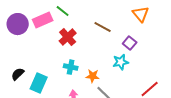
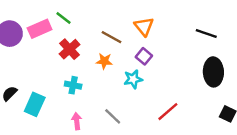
orange triangle: (141, 14) -> (144, 26), moved
orange star: (93, 76) -> (104, 61), moved

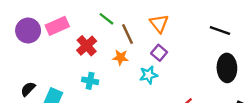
green line: (64, 18) -> (106, 19), moved
brown line: (111, 37) -> (128, 34), turned 36

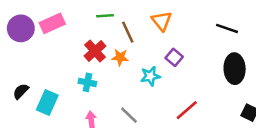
green line: (106, 19) -> (105, 16), turned -42
red cross: (87, 46) -> (95, 51), moved
purple square: (159, 53) -> (174, 57), moved

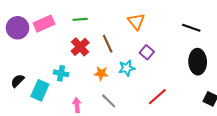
green line: (105, 16) -> (80, 19), moved
brown line: (128, 32) -> (108, 44), moved
orange star: (120, 57) -> (101, 73), moved
cyan cross: (87, 82) -> (61, 73), moved

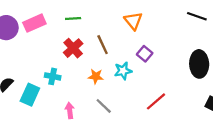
black line: (191, 28) -> (197, 16), moved

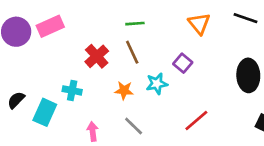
green line: (73, 19) -> (135, 24), moved
orange triangle: (133, 21) -> (199, 24), moved

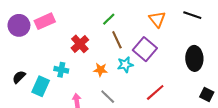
green line: (135, 24) -> (109, 19), turned -40
brown line: (132, 52) -> (117, 40), moved
purple square: (183, 63) -> (145, 49), size x1.6

